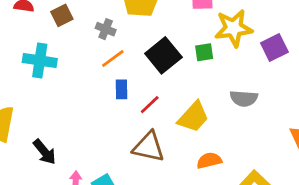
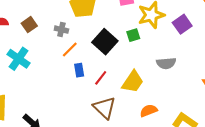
cyan cross: (40, 60) -> (19, 59), turned 35
brown triangle: (149, 147) -> (104, 108), turned 40

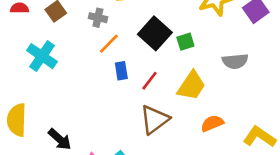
green square: (133, 35) -> (185, 42), moved
brown triangle: (104, 108) -> (155, 120), turned 40

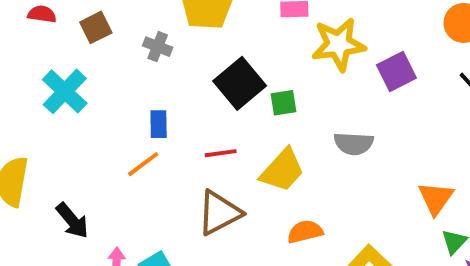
orange line: (109, 44) -> (143, 164), moved
blue rectangle: (121, 71) -> (159, 124), moved
red line: (149, 81) -> (221, 153), turned 36

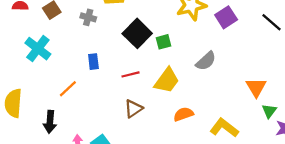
gray semicircle: (354, 144) -> (206, 61), turned -40
orange line: (143, 164) -> (68, 89), moved
brown triangle: (219, 213) -> (133, 109), size x0.7
black arrow: (72, 221) -> (50, 122), turned 50

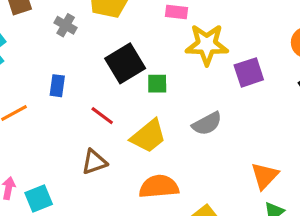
red line: (131, 74) -> (102, 116), turned 36
orange semicircle: (183, 114) -> (159, 187), size x1.4

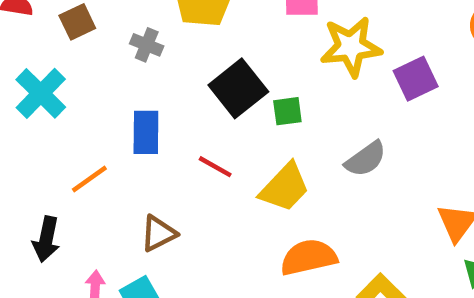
blue rectangle: (57, 86) -> (146, 132), size x1.4
brown triangle: (94, 162) -> (158, 234), moved

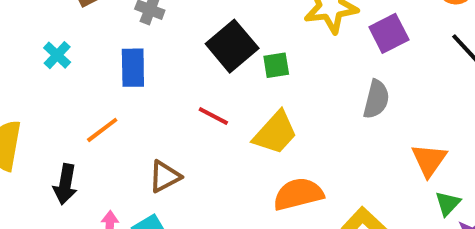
cyan cross: (41, 93) -> (57, 55), size x0.6
blue rectangle: (146, 132) -> (133, 68), moved
gray semicircle: (366, 159) -> (376, 99), moved, turned -39

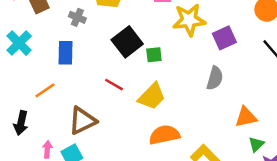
cyan cross: (57, 55) -> (19, 43), size x1.5
orange triangle: (429, 160) -> (246, 117), turned 40
brown triangle: (165, 177) -> (82, 121), size x1.4

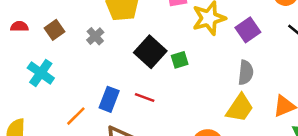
gray cross: (77, 17) -> (95, 36), turned 35
blue rectangle: (66, 53) -> (109, 99), moved, turned 30
yellow trapezoid: (152, 96) -> (240, 108), moved

